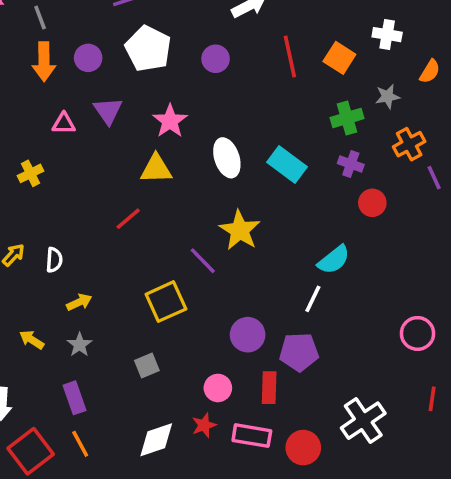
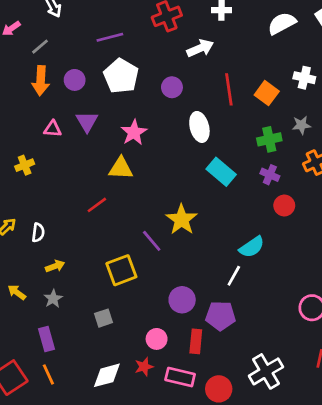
gray line: (40, 18) -> (40, 47), turned 66
white ellipse: (227, 158) -> (199, 127), moved

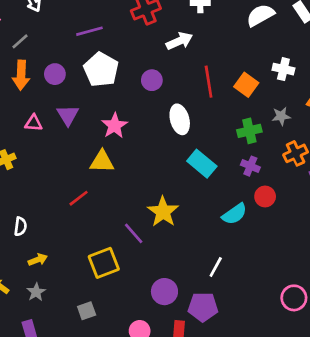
cyan semicircle: (252, 247) -> (234, 214), moved

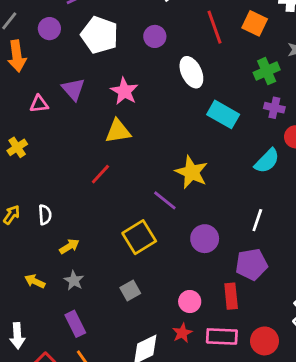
purple circle: (55, 74) -> (49, 29), moved
purple circle: (164, 292) -> (205, 239), moved

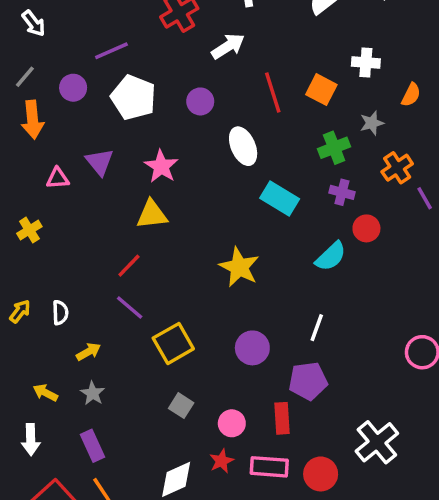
purple line: (165, 200) -> (130, 308), moved
gray square: (130, 290) -> (181, 406), moved, turned -30
white arrow: (17, 336) -> (31, 440), moved

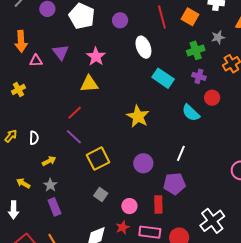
orange arrow: (33, 120) -> (21, 41), moved
cyan semicircle: (331, 256) -> (191, 113), turned 84
purple rectangle: (92, 446) -> (54, 207), moved

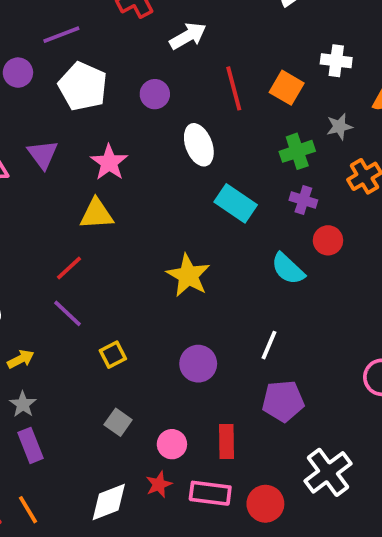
yellow square: (98, 159) -> (113, 355), size x0.6
purple pentagon: (174, 184) -> (283, 401), moved

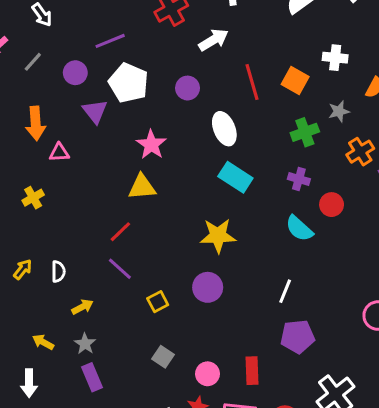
purple triangle: (43, 154) -> (95, 111), moved
purple cross: (303, 200) -> (299, 179), moved
cyan rectangle: (236, 203) -> (235, 177), moved
yellow star: (188, 275) -> (218, 236), turned -30
purple circle: (198, 364) -> (208, 287), moved

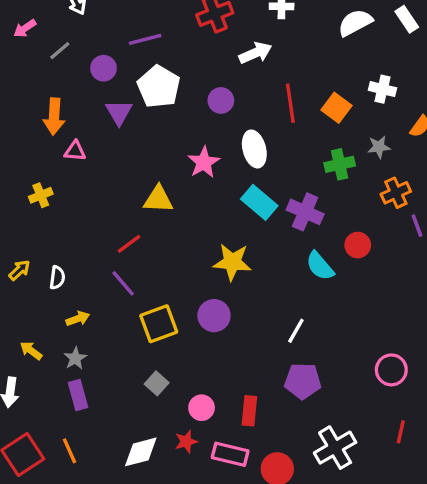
pink star: (151, 145) -> (204, 162), moved
purple cross: (299, 179) -> (305, 212), moved, size x1.5
yellow square: (158, 302) -> (159, 324), size x1.6

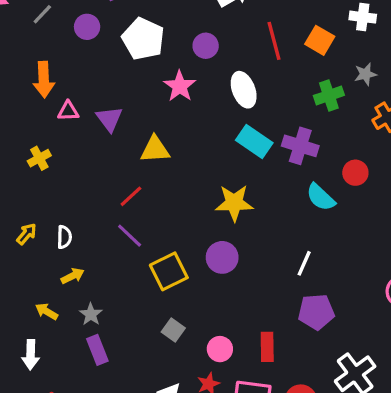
purple triangle: (119, 112) -> (109, 119), moved
pink star: (204, 162) -> (180, 86), moved
yellow arrow: (78, 319) -> (73, 276), moved

